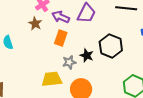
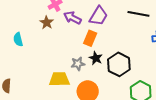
orange rectangle: (61, 38) -> (90, 38), moved
black hexagon: (111, 46) -> (119, 64), moved

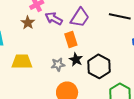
orange rectangle: (90, 38) -> (71, 39), turned -42
yellow trapezoid: (59, 79) -> (22, 62), moved

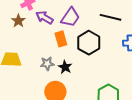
black star: (76, 59) -> (65, 67), moved
black hexagon: (99, 66) -> (89, 43), moved

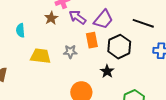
gray star: (47, 64) -> (70, 52), moved
black star: (65, 67) -> (107, 71), moved

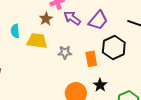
orange rectangle: (92, 40) -> (91, 59), moved
yellow trapezoid: (40, 56) -> (37, 41), moved
black star: (107, 71) -> (100, 85), moved

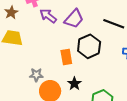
brown star: (46, 19) -> (11, 12), moved
gray star: (65, 52) -> (36, 75), moved

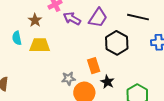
orange rectangle: (66, 57) -> (94, 66), moved

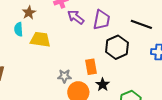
purple trapezoid: (98, 18) -> (102, 20), turned -30
brown star: (35, 20) -> (29, 13), moved

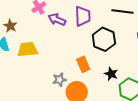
black star: (103, 85) -> (111, 74), moved

